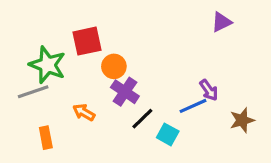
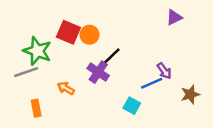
red square: (87, 41) -> (68, 32), turned 35
orange circle: (114, 66) -> (90, 35), moved
black line: (142, 119) -> (112, 56), moved

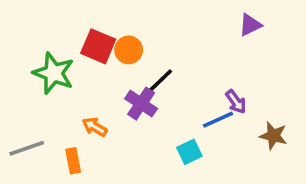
gray line: (26, 72) -> (27, 148), moved
brown star: (190, 94) -> (273, 136), turned 30
cyan square: (132, 106) -> (189, 152), turned 35
orange rectangle: (36, 108) -> (73, 161), moved

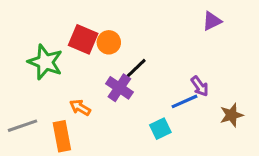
brown star: (273, 136) -> (232, 115), turned -30
orange rectangle: (73, 161) -> (62, 136), size x1.4

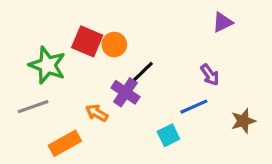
purple arrow: (200, 86) -> (210, 75), moved
orange arrow: (80, 107) -> (97, 113), moved
gray line: (22, 126) -> (33, 107), moved
orange rectangle: (62, 136) -> (65, 143), turned 72

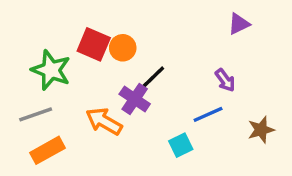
orange arrow: (97, 113) -> (104, 121), size x1.5
orange rectangle: (65, 143) -> (48, 150), moved

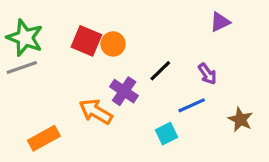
green star: (51, 70) -> (25, 38), moved
black line: (153, 77) -> (160, 71), moved
gray line: (36, 114) -> (22, 68), moved
brown star: (261, 130) -> (240, 119), turned -30

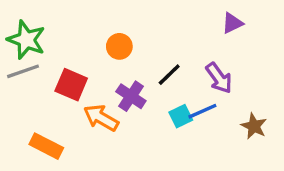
red square: (86, 41) -> (71, 85), moved
purple arrow: (207, 74) -> (219, 78), size x1.4
cyan square: (167, 134) -> (181, 116), moved
orange rectangle: (44, 138) -> (46, 146), turned 56

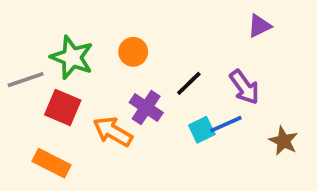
green star: (26, 40) -> (72, 57), moved
red square: (71, 85) -> (63, 107), moved

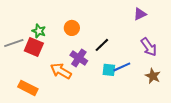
green star: (72, 57) -> (39, 31), size x0.6
purple arrow: (244, 87) -> (149, 47), moved
red square: (63, 107) -> (34, 47), moved
cyan square: (202, 130) -> (109, 70), turned 32

